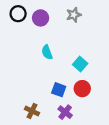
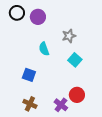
gray star: (74, 15) -> (69, 36), moved
red circle: (82, 89) -> (77, 95), moved
blue square: (59, 90) -> (29, 75), moved

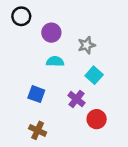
purple circle: (38, 17) -> (51, 33), moved
cyan semicircle: (44, 49) -> (55, 61), turned 112
purple cross: (61, 105) -> (76, 99), moved

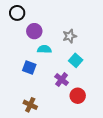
purple circle: (51, 33) -> (34, 31), moved
blue square: (36, 94) -> (29, 67), moved

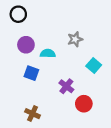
purple circle: (34, 31) -> (26, 45), moved
cyan square: (76, 60) -> (94, 65), moved

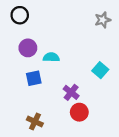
gray star: (75, 39) -> (103, 20), moved
blue square: (31, 73) -> (34, 78), turned -32
red circle: (84, 104) -> (79, 112), moved

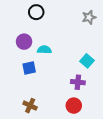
black circle: (20, 15) -> (36, 12), moved
purple cross: (71, 92) -> (78, 82), moved, turned -32
red circle: (79, 112) -> (74, 106), moved

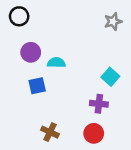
black circle: (36, 12) -> (19, 16), moved
brown cross: (30, 106) -> (50, 132), moved

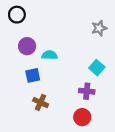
gray star: (113, 21) -> (99, 28), moved
brown cross: (50, 132) -> (41, 102), moved

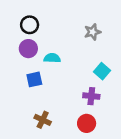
black circle: (17, 15) -> (30, 25), moved
gray star: (99, 28) -> (92, 32), moved
brown cross: (41, 102) -> (43, 120), moved

